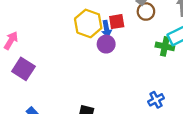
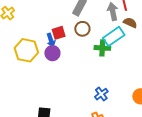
brown circle: (146, 11) -> (82, 29), moved
yellow hexagon: (88, 23) -> (26, 50), moved

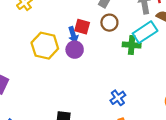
red square: (59, 33) -> (82, 27), turned 32
blue cross: (101, 94) -> (118, 98), moved

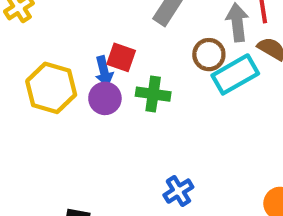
brown circle: (109, 23) -> (209, 55), moved
green cross: (132, 45) -> (153, 94), moved

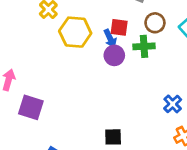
brown circle: (209, 55) -> (155, 23), moved
yellow hexagon: (51, 88) -> (75, 32), moved

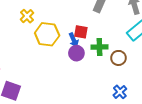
brown circle: (155, 23) -> (119, 58), moved

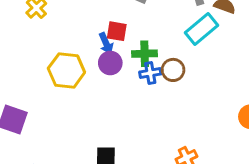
yellow hexagon: (47, 34) -> (66, 70), moved
blue cross: (120, 92) -> (150, 73), moved, turned 32

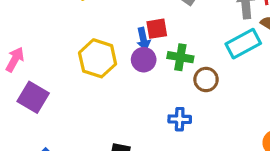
red square: (117, 31) -> (157, 29), turned -30
blue cross: (150, 73) -> (180, 119), moved

